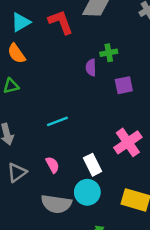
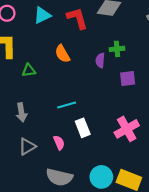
orange semicircle: (16, 53) -> (62, 54), moved
white rectangle: (93, 165) -> (83, 128), moved
cyan circle: (87, 192) -> (101, 177), moved

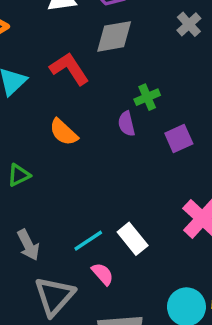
cyan line: (67, 105) -> (88, 241), moved
gray triangle: (27, 147) -> (54, 296), size x1.4

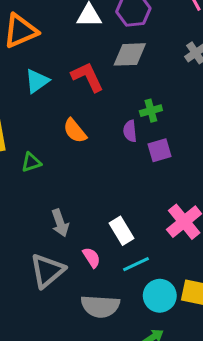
purple square: (179, 138) -> (159, 150), moved
cyan line: (88, 241) -> (136, 264), moved
gray arrow: (28, 245) -> (60, 223), moved

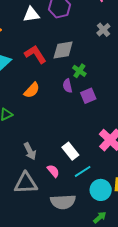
gray diamond: (130, 54) -> (63, 50), moved
green cross: (151, 111) -> (79, 71), turned -32
orange semicircle: (75, 131) -> (32, 90), turned -90
gray triangle: (47, 271) -> (26, 183), turned 45

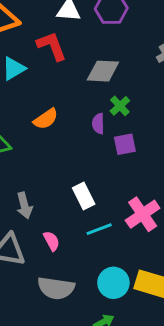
red L-shape: (35, 54) -> (52, 46), moved
white rectangle: (70, 151) -> (84, 196), moved
cyan line: (83, 171) -> (99, 229), moved

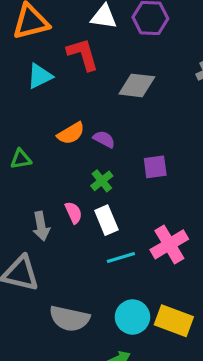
green cross: (120, 106) -> (102, 181), moved
purple semicircle: (98, 124) -> (104, 139), moved, turned 114
pink semicircle: (52, 241) -> (74, 213), moved

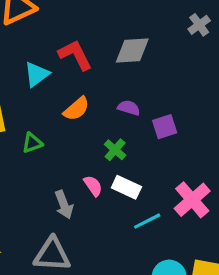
red L-shape: (83, 54) -> (75, 55), moved
cyan triangle: (40, 76) -> (37, 74), moved
purple semicircle: (104, 139) -> (129, 108), moved
white rectangle: (106, 220) -> (126, 187), turned -32

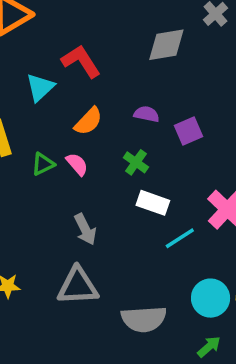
gray diamond: (132, 50) -> (166, 45), moved
pink semicircle: (93, 186) -> (77, 164), moved

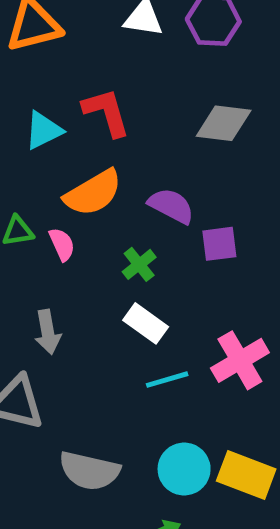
purple semicircle: (146, 114) -> (171, 206), size x1.4
orange semicircle: (88, 121) -> (93, 193), size x1.4

